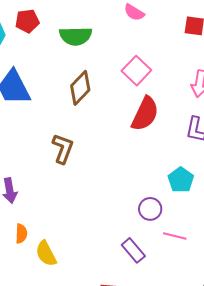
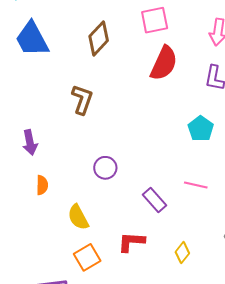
pink square: (136, 71) -> (155, 20), turned 36
purple circle: (150, 209) -> (105, 168), moved
yellow semicircle: (46, 254) -> (78, 217), moved

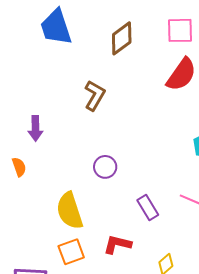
orange semicircle: (42, 185) -> (19, 167), moved, turned -30
yellow semicircle: (78, 217) -> (70, 211), size x1.4

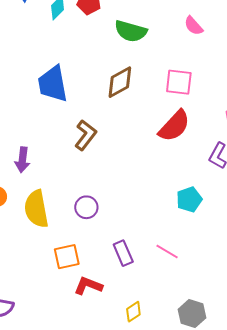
blue trapezoid: (56, 27) -> (53, 84), moved
yellow semicircle: (70, 211) -> (36, 209), moved
orange square: (71, 252) -> (67, 257), moved

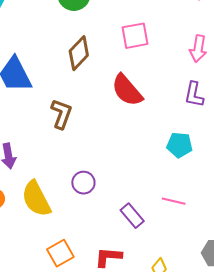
red semicircle: (174, 126) -> (127, 90), moved, turned 114
cyan pentagon: (189, 199) -> (179, 145), turned -30
orange square: (67, 257) -> (60, 253), moved

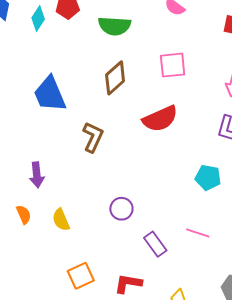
red semicircle: (127, 90) -> (160, 119), turned -78
purple circle: (83, 183) -> (121, 209), moved
yellow semicircle: (36, 199) -> (61, 220), size x0.6

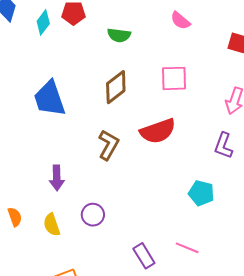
green semicircle: (115, 26) -> (119, 35), size x0.7
brown L-shape: (93, 137) -> (108, 145), moved
purple arrow: (37, 175) -> (57, 178), moved
purple circle: (121, 209) -> (93, 215), moved

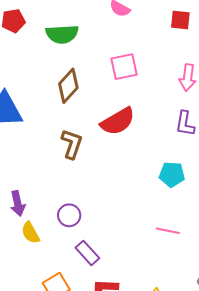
green semicircle: (119, 35) -> (62, 34), size x1.4
purple arrow: (57, 178) -> (18, 203), moved
purple rectangle: (144, 256) -> (87, 253), moved

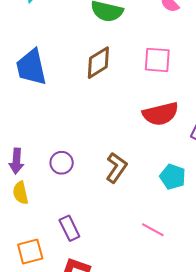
red semicircle: (118, 121) -> (160, 114), moved
brown L-shape: (72, 144) -> (116, 168), moved
purple circle: (69, 215) -> (62, 163), moved

